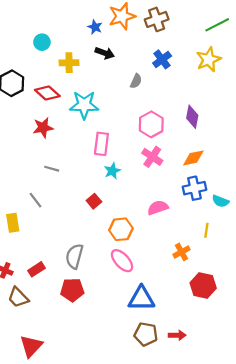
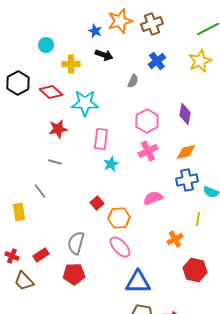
red star: (43, 128) -> (58, 129), moved
pink cross: (152, 157) -> (148, 151), turned 30
red square: (94, 201) -> (97, 203), moved

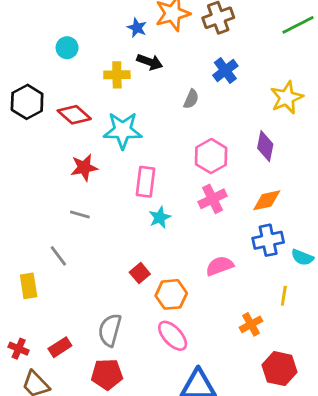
yellow star: (200, 61) -> (287, 98), moved
yellow cross: (71, 64) -> (117, 75), moved

